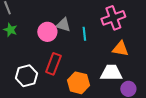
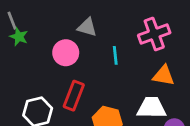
gray triangle: (63, 25) -> (87, 27), moved
green star: (10, 30) -> (19, 37), moved

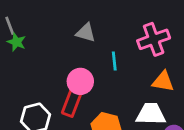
pink circle: (66, 53) -> (80, 81), moved

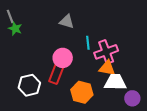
pink cross: (154, 39) -> (106, 52), moved
orange triangle: (163, 81) -> (107, 68), moved

